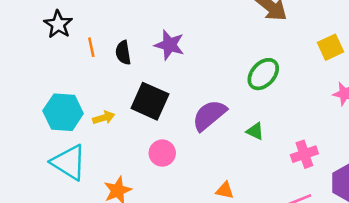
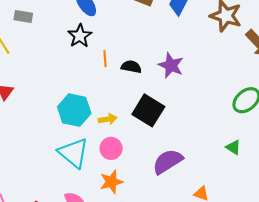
black semicircle: (123, 53) -> (131, 67), turned 102
purple semicircle: (209, 115) -> (168, 161), moved
pink circle: (162, 153) -> (111, 148), moved

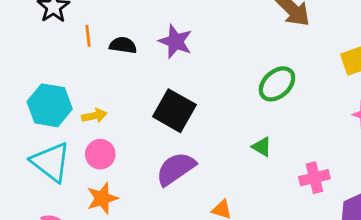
black square: (148, 110) -> (174, 111), moved

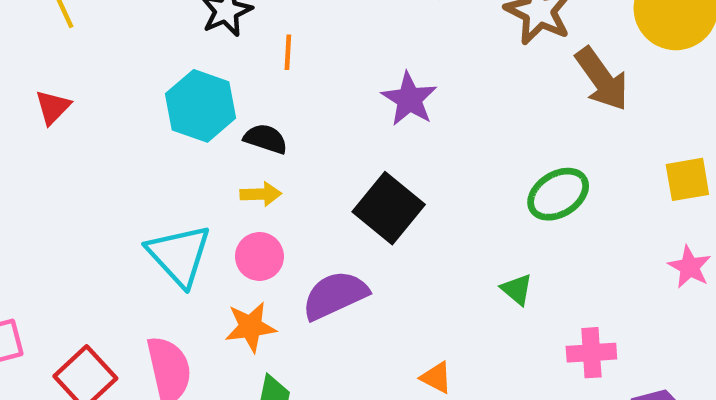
orange line: (88, 36) -> (288, 52), moved
black semicircle: (123, 45) -> (266, 139), moved
cyan hexagon: (50, 105) -> (201, 106), moved
purple semicircle: (176, 169) -> (335, 295), moved

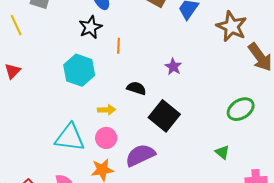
purple star: (409, 99) -> (173, 67), size x0.7
black semicircle: (266, 139) -> (136, 88), moved
cyan triangle: (179, 255) -> (70, 138), turned -40

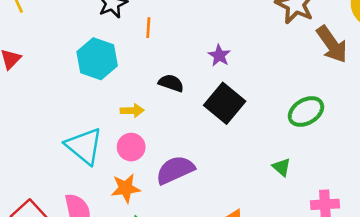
black square: (164, 116) -> (225, 103), moved
cyan triangle: (70, 138) -> (84, 146), turned 32

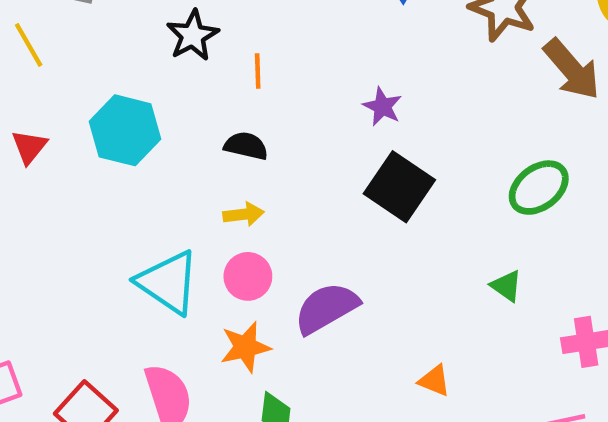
cyan hexagon: (97, 59) -> (125, 130), moved
black semicircle: (171, 83) -> (246, 146), moved

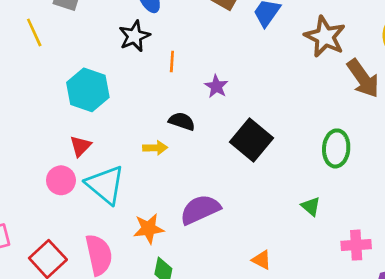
purple star: (382, 107) -> (216, 86), moved
black semicircle: (246, 146) -> (182, 121), moved
red triangle: (29, 147) -> (80, 146), moved
green ellipse: (539, 188) -> (336, 148), turned -54
pink circle: (248, 276) -> (61, 180), moved

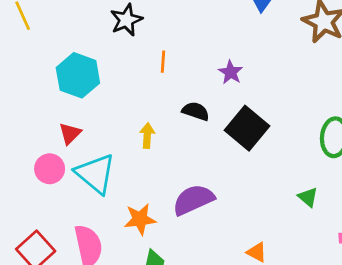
orange line: (172, 61) -> (163, 62), moved
purple star: (216, 86) -> (231, 72), moved
black semicircle: (182, 121) -> (196, 111), moved
yellow arrow: (155, 148) -> (147, 136), turned -85

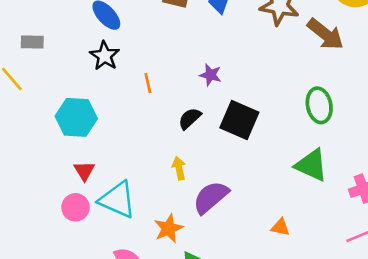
black semicircle: (196, 111) -> (190, 118), turned -45
yellow arrow: (147, 136) -> (179, 168), moved
green triangle: (308, 197) -> (311, 165), size x1.8

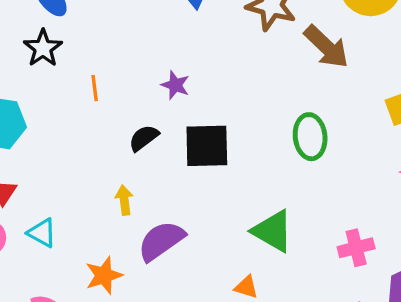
black square: (239, 120) -> (207, 146), turned -30
green triangle: (311, 165) -> (273, 231), moved
cyan triangle: (117, 200) -> (42, 233), size x0.6

